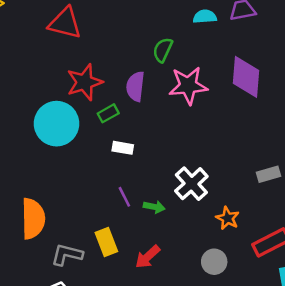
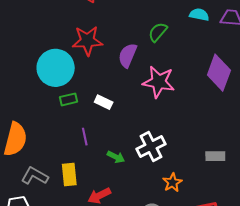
pink star: (188, 86) -> (159, 82), moved
green rectangle: (108, 113) -> (69, 99), moved
purple line: (124, 197) -> (85, 137), moved

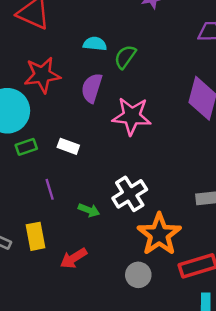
cyan semicircle: (199, 15) -> (95, 44), moved
orange star: (172, 182) -> (159, 234), size x1.8

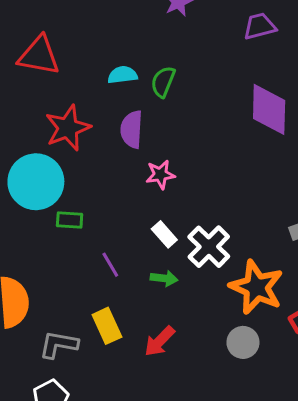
pink star: (132, 116) -> (160, 175), moved, size x0.6
white rectangle: (68, 146) -> (164, 234), moved, turned 42
green rectangle: (26, 147) -> (70, 220), turned 36

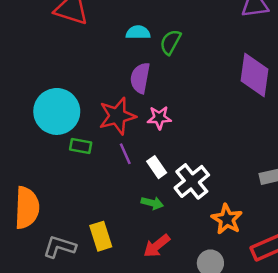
red star: (68, 128) -> (117, 116), moved
purple line: (110, 265) -> (125, 154), moved
orange star: (256, 287) -> (227, 219), size x0.7
red arrow: (159, 341) -> (157, 246), moved

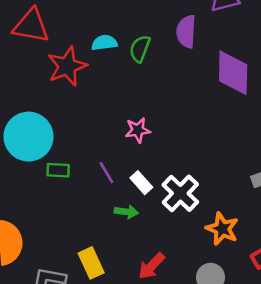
purple semicircle: (140, 78) -> (186, 31), moved
red star: (117, 116) -> (67, 66), moved
green arrow: (152, 203) -> (126, 212), moved

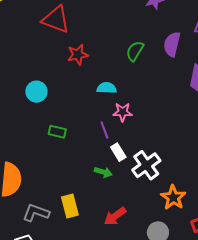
cyan semicircle: (104, 43) -> (107, 88), moved
red star: (67, 66) -> (78, 55), size x0.7
cyan circle: (29, 137) -> (36, 92), moved, size x0.6
purple line: (106, 173) -> (104, 130), moved

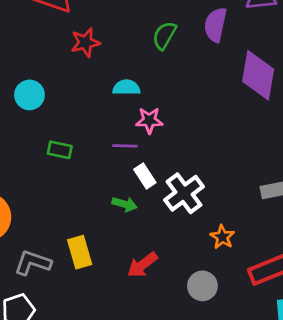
purple line: (104, 130) -> (125, 146), turned -66
orange star: (173, 197) -> (222, 237), size x0.7

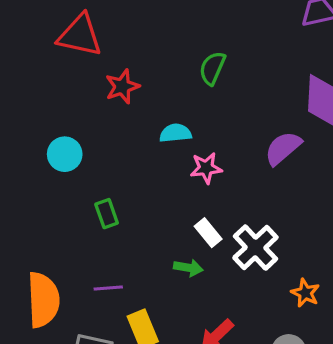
purple semicircle: (215, 25) -> (283, 148), moved, turned 44
purple line: (125, 146) -> (108, 288), moved
green rectangle: (60, 150) -> (107, 214), turned 65

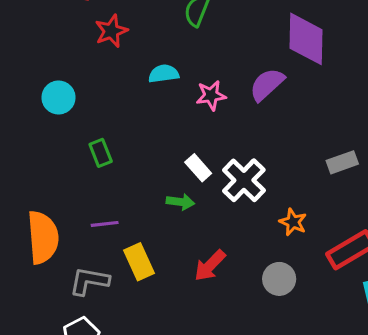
pink star: (206, 168) -> (211, 95), moved

